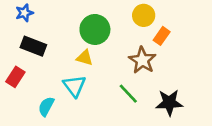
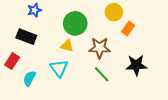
blue star: (24, 13) -> (34, 10), moved
brown star: (142, 60) -> (100, 48), moved, turned -30
black star: (169, 103) -> (136, 65), moved
cyan semicircle: (46, 106) -> (29, 78), moved

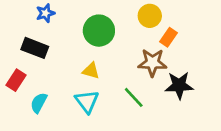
yellow triangle: (67, 46) -> (91, 71), moved
brown star: (100, 48) -> (152, 63), moved
cyan triangle: (59, 68) -> (87, 101), moved

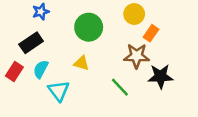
black rectangle: (35, 48) -> (31, 43), turned -55
cyan triangle: (87, 101) -> (59, 91), moved
cyan semicircle: (39, 103) -> (41, 69), moved

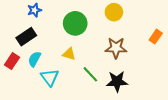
orange rectangle: (151, 33) -> (156, 37), moved
black star: (161, 76) -> (117, 81), moved
green line: (120, 87) -> (90, 74), moved

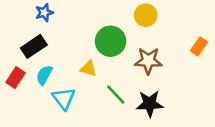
green circle: (75, 23) -> (111, 41), moved

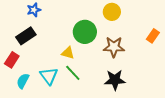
cyan semicircle: (44, 75) -> (23, 81), moved
green line: (116, 95) -> (73, 73), moved

